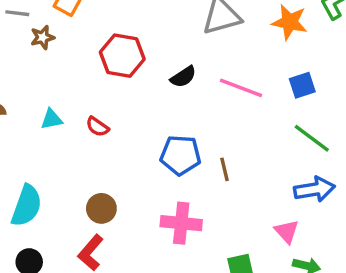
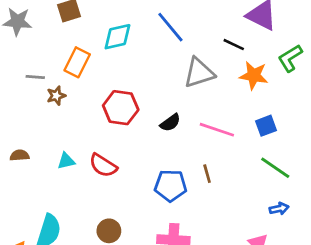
red semicircle: (97, 127) -> (103, 165), size x1.5
brown line: (225, 169) -> (207, 174), moved
blue arrow: (314, 189) -> (279, 209), size x0.6

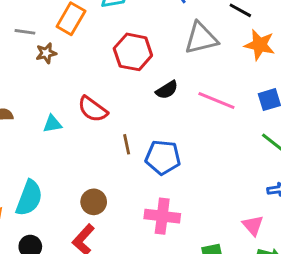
red hexagon: (121, 108) -> (133, 52), moved
red semicircle: (103, 165) -> (93, 109), moved
brown line: (207, 174) -> (127, 144), moved

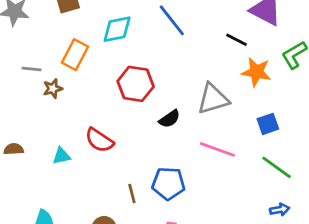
gray triangle: (201, 38) -> (213, 99), moved
pink line: (216, 101) -> (217, 149), moved
brown line: (127, 144) -> (132, 193), moved

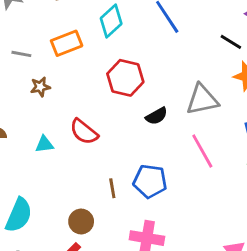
cyan diamond: (117, 29) -> (111, 21), turned -36
orange rectangle: (75, 55) -> (67, 43), turned 36
brown star: (53, 89) -> (40, 87), moved
pink line: (217, 149) -> (202, 151), turned 36

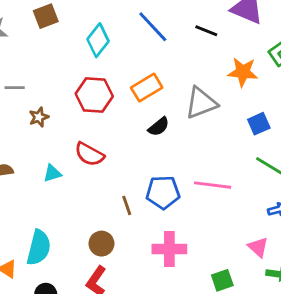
black line: (231, 42) -> (206, 31), moved
orange rectangle: (67, 43) -> (147, 88), moved
red hexagon: (125, 78) -> (94, 95), moved
pink line: (202, 151) -> (213, 185), moved, turned -44

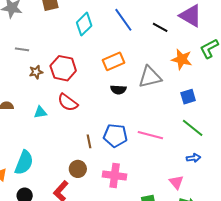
red hexagon: (94, 95) -> (63, 68), moved
black semicircle: (159, 127) -> (118, 90), turned 35
brown circle: (101, 244) -> (78, 169), moved

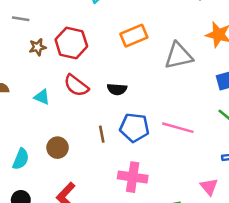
black semicircle: (118, 90) -> (117, 89), moved
cyan triangle: (40, 112) -> (42, 97), turned 32
cyan semicircle: (24, 163) -> (21, 159), size x0.7
brown circle: (78, 169) -> (58, 148), moved

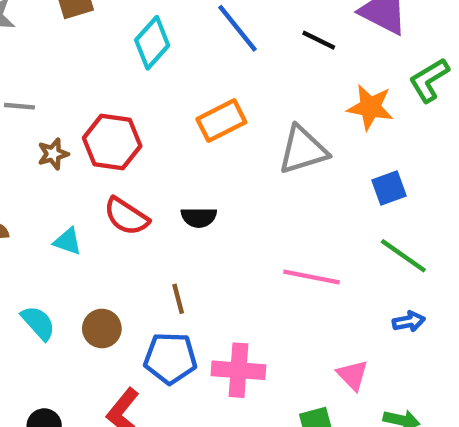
blue pentagon: (134, 128) -> (170, 358), moved
cyan semicircle: (21, 159) -> (38, 323), moved, turned -60
pink triangle: (209, 187) -> (353, 375), moved

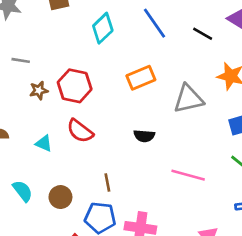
black semicircle: (199, 217) -> (144, 136), moved

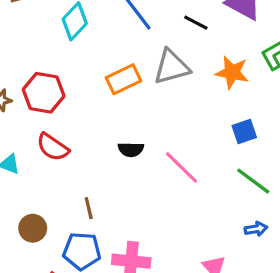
gray triangle: (188, 99) -> (172, 67), moved
pink line: (188, 175) -> (182, 168), moved, turned 32

